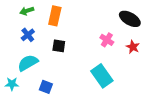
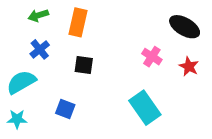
cyan semicircle: (28, 63) -> (21, 82), moved
blue square: (46, 87) -> (65, 109), moved

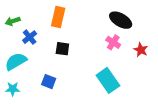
green arrow: (38, 15) -> (13, 21), moved
black ellipse: (185, 27) -> (121, 20), moved

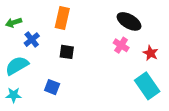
cyan rectangle: (108, 80) -> (147, 86), moved

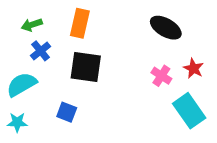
green arrow: (14, 23) -> (32, 25), moved
pink cross: (121, 45) -> (161, 76), moved
black square: (67, 52) -> (86, 67), size x1.6

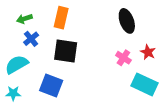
black ellipse: (166, 28) -> (127, 21), turned 40
cyan rectangle: (189, 111) -> (145, 84), turned -30
blue square: (67, 112) -> (51, 86), size x1.5

